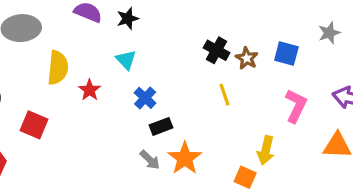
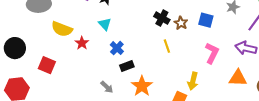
yellow semicircle: (58, 68) -> (62, 29), turned 105
gray arrow: (150, 160) -> (107, 87), moved

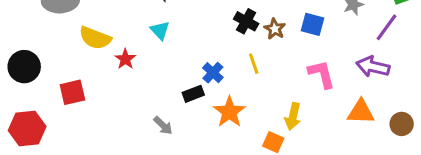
blue cross: (117, 48) -> (213, 73), moved
pink L-shape: (212, 53) -> (322, 74), turned -40
red square: (47, 65) -> (72, 92), turned -36
orange star: (142, 86) -> (229, 112), moved

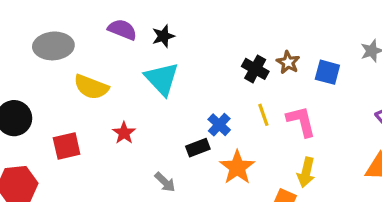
brown star: (275, 29) -> (288, 62), moved
cyan triangle: (160, 30) -> (162, 79), size x1.6
red star: (125, 59) -> (124, 133), moved
pink L-shape: (322, 74) -> (301, 121), moved

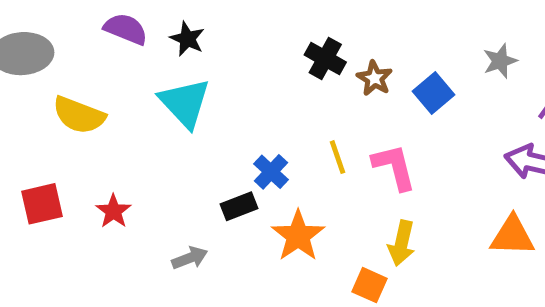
black star: (163, 36) -> (187, 39), turned -30
black cross: (255, 69) -> (325, 59), moved
blue square: (327, 72) -> (434, 93), turned 35
red star: (124, 133) -> (113, 211), moved
gray arrow: (165, 182) -> (190, 258), turned -65

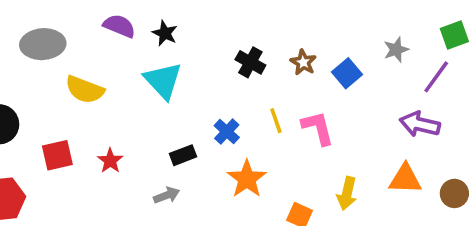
black cross: (325, 59) -> (250, 62), moved
black rectangle: (239, 206) -> (183, 155), moved
yellow arrow: (402, 243) -> (347, 193), moved

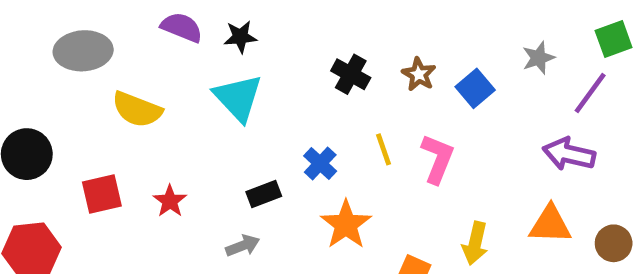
black star: (165, 33) -> (240, 37), turned -30
pink L-shape: (318, 128) -> (438, 159), turned 36

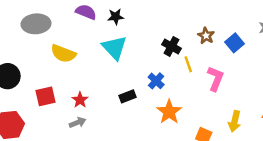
black cross: (351, 74) -> (172, 46), moved
yellow line: (384, 149) -> (188, 64), moved
gray arrow: (243, 246) -> (78, 123), moved

